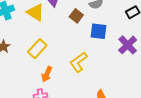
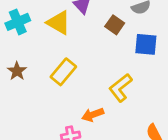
orange arrow: (47, 74) -> (93, 115), moved, turned 49

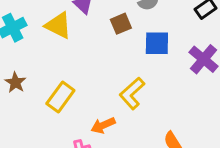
brown square: (115, 25) -> (121, 24), turned 36
yellow rectangle: (63, 72) -> (60, 97), moved

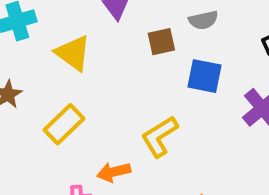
yellow triangle: (58, 25) -> (73, 53), moved

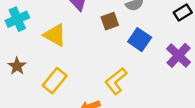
blue square: (204, 76) -> (140, 40), turned 30

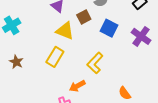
yellow triangle: (55, 35) -> (65, 31), moved
yellow rectangle: (55, 81) -> (55, 57), moved

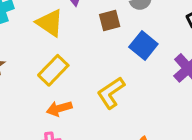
yellow triangle: (65, 31) -> (50, 23), moved
orange arrow: (77, 86) -> (59, 108), moved

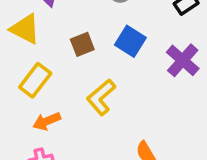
brown square: (110, 20) -> (82, 44), moved

